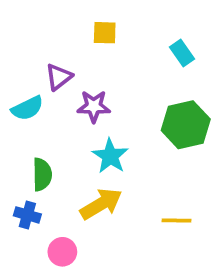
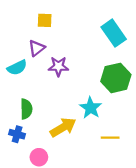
yellow square: (105, 33) -> (45, 20), moved
cyan rectangle: (182, 53) -> (114, 33), size x1.6
cyan star: (110, 156) -> (91, 108), moved

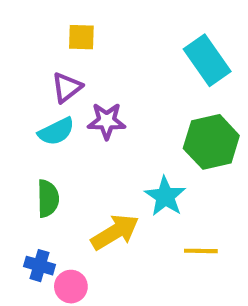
cyan semicircle: (17, 68) -> (56, 131), moved
blue cross: (17, 134) -> (39, 266), moved

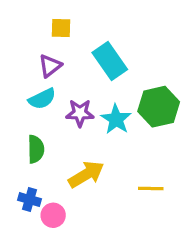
cyan rectangle: (207, 60) -> (110, 61), moved
purple star: (107, 121) -> (80, 113), moved
cyan star: (165, 196) -> (116, 119), moved

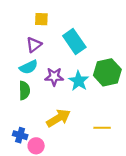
green semicircle: (36, 149) -> (24, 90), moved

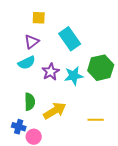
purple star: (54, 77) -> (51, 72), turned -30
cyan star: (79, 81) -> (74, 76), turned 30
green semicircle: (24, 90) -> (30, 102), moved

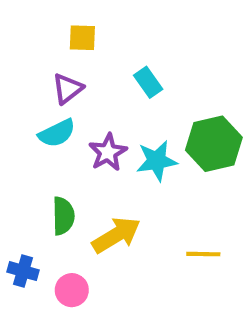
cyan rectangle: (70, 39) -> (148, 82), size x0.6
blue cross: (19, 127) -> (23, 271), moved

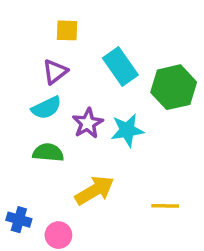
cyan rectangle: (148, 82) -> (120, 67), size x1.5
green hexagon: (214, 144) -> (174, 87), moved
green semicircle: (63, 216) -> (48, 153), moved, turned -84

